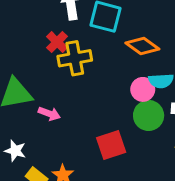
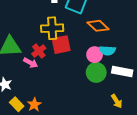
red cross: (57, 42) -> (39, 51), moved
red square: (111, 145) -> (61, 45), moved

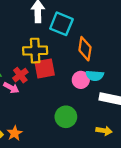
orange diamond: (98, 26) -> (85, 49), turned 55
green circle: (96, 72) -> (66, 117), moved
yellow arrow: (117, 101) -> (104, 131), turned -48

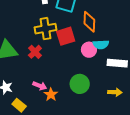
red square: (45, 68) -> (66, 36), moved
pink arrow: (11, 88) -> (40, 86), moved
orange star: (15, 133) -> (51, 95), moved

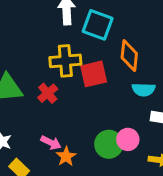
pink circle: (89, 50) -> (128, 139), moved

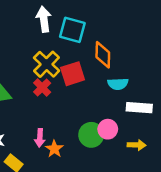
yellow cross: (65, 61) -> (47, 64), turned -36
red cross: (48, 93) -> (42, 88), moved
pink arrow: (51, 143) -> (40, 138), turned 72

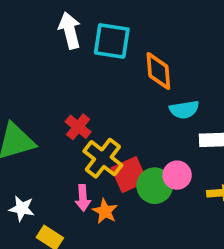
yellow cross: (47, 64) -> (103, 158), moved
red square: (73, 74) -> (129, 175), moved

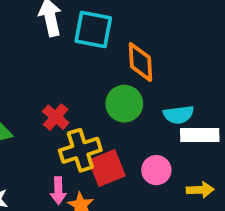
cyan semicircle: (184, 110) -> (179, 115), moved
yellow cross: (103, 158) -> (80, 150), turned 33
green circle: (155, 186) -> (124, 104), moved

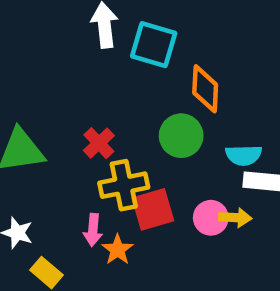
yellow arrow: (200, 190) -> (235, 218), moved

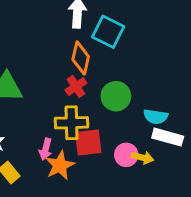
orange diamond: (205, 89) -> (81, 58), moved
red cross: (99, 143) -> (76, 86), moved
orange star: (118, 250) -> (60, 165), size x1.4

